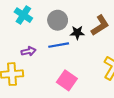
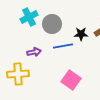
cyan cross: (23, 15) -> (29, 17), turned 30
gray circle: (58, 20) -> (52, 24), moved

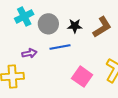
black star: (81, 34) -> (75, 26), moved
pink square: (71, 80) -> (82, 77), moved

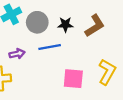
pink square: (82, 77) -> (73, 79), turned -30

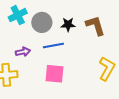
brown L-shape: (95, 26) -> (95, 26), turned -75
pink square: (73, 79) -> (54, 74), moved

